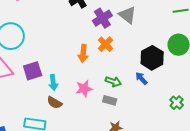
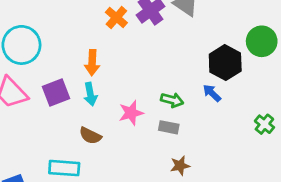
orange cross: (105, 44) -> (116, 17), moved
orange arrow: (83, 53) -> (92, 63), moved
cyan arrow: (53, 83) -> (90, 94), moved

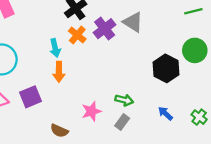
blue arrow: (212, 93) -> (165, 113), moved
cyan arrow: (90, 94) -> (55, 48), moved
gray rectangle: (169, 127) -> (122, 122), turned -63

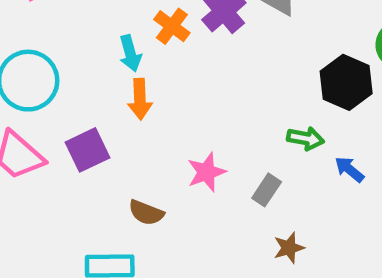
green arrow: (124, 100) -> (306, 139), moved

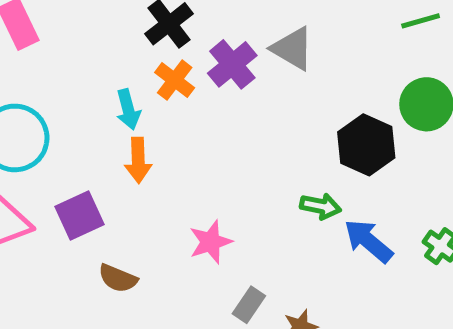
blue arrow: (349, 169) -> (368, 241), size x1.5
gray rectangle: (267, 190) -> (249, 305), moved
brown semicircle: (146, 213) -> (118, 278), moved

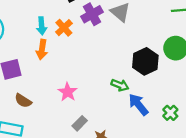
orange cross: (175, 80) -> (64, 28), moved
pink star: (210, 242) -> (68, 92), turned -30

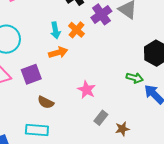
orange arrow: (42, 49) -> (58, 52), turned -108

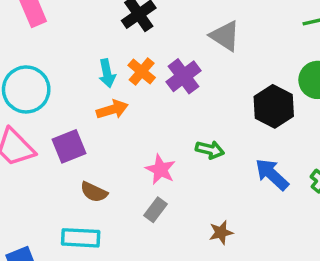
purple cross: (101, 14) -> (184, 76), moved
green arrow: (135, 78) -> (210, 150), moved
gray rectangle: (101, 118) -> (156, 210), moved

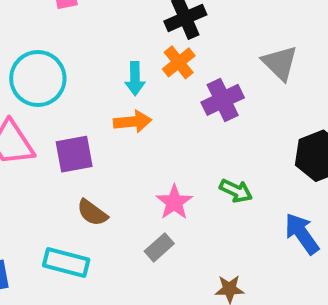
orange cross: (142, 71) -> (179, 62), moved

